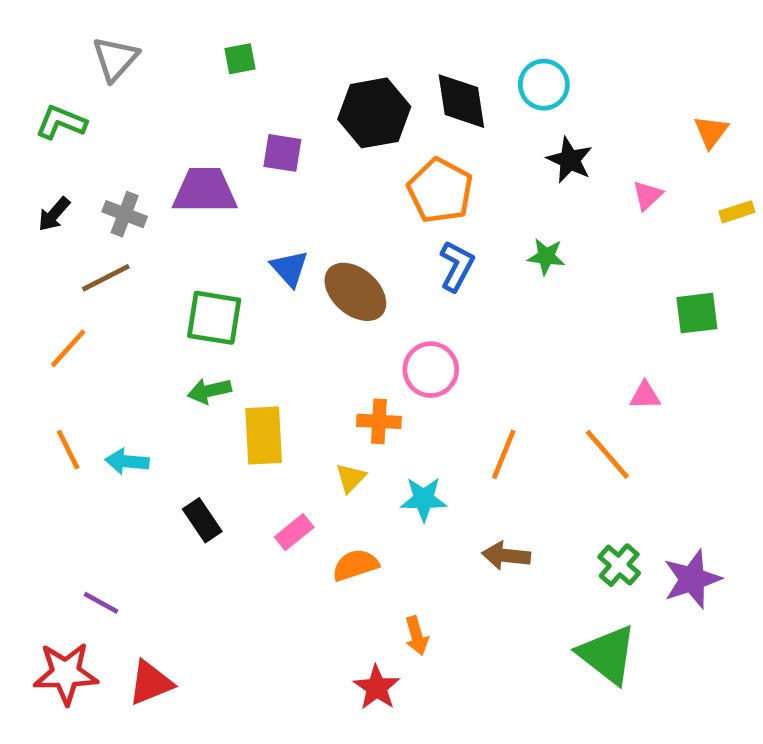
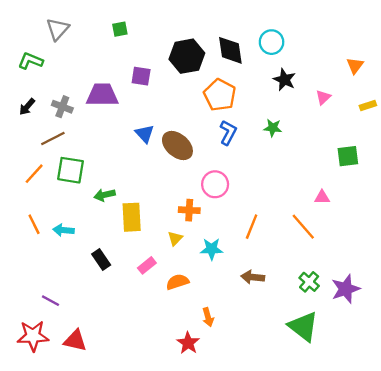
green square: (214, 318) -> (71, 170), moved
red triangle: (151, 683) -> (75, 341), turned 35

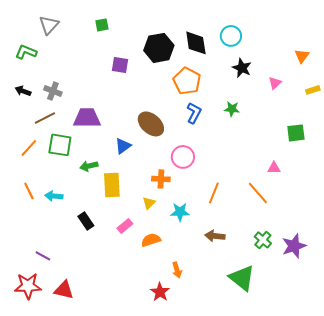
purple trapezoid: (102, 95) -> (87, 118), moved
black arrow: (27, 107) -> (23, 91), turned 70
blue triangle: (145, 134) -> (123, 146), moved, turned 36
green triangle: (303, 327) -> (242, 278), moved

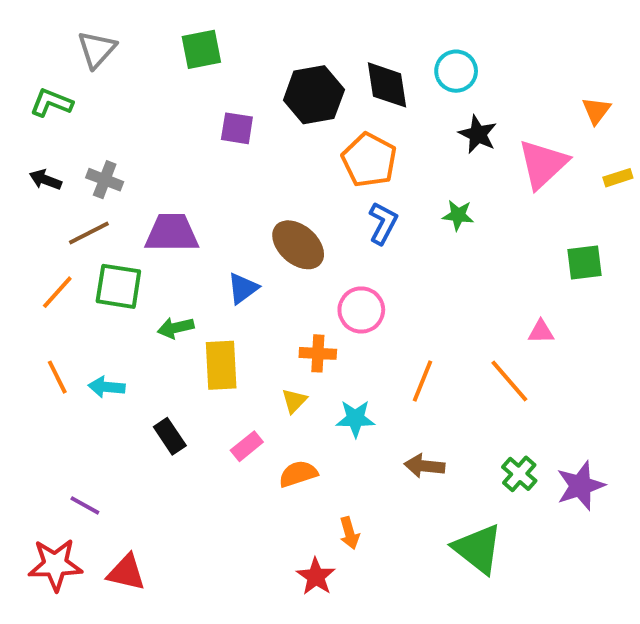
green square: (102, 25) -> (201, 49), size x1.5
pink triangle: (275, 83) -> (543, 164), size x2.0

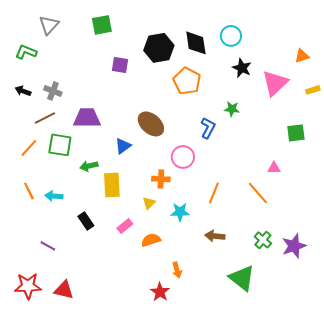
orange triangle: (596, 111) -> (302, 56), turned 35
blue L-shape: (383, 223) -> (208, 128), moved
purple line: (85, 505) -> (48, 246), moved

